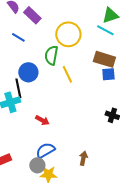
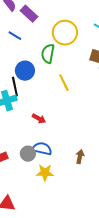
yellow line: (67, 74) -> (64, 83), moved
blue semicircle: (45, 150) -> (42, 149), turned 42
gray circle: (37, 165) -> (28, 154), moved

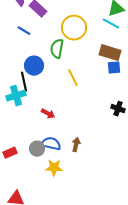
brown arrow: (80, 157) -> (76, 145), moved

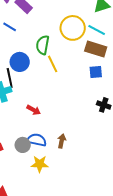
cyan line: (111, 24) -> (97, 30), moved
yellow circle: (74, 28) -> (73, 28), moved
blue square: (114, 68) -> (96, 72), moved
yellow line: (73, 78) -> (53, 64), moved

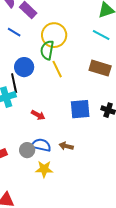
yellow circle: (73, 28) -> (54, 35), moved
brown rectangle: (96, 49) -> (100, 68), moved
blue square: (96, 72) -> (80, 109), moved, size x1.5
brown arrow: (62, 141) -> (66, 146), turned -88

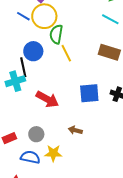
yellow circle: (54, 35) -> (44, 16), moved
red arrow: (38, 115) -> (47, 99), size x1.6
blue semicircle: (41, 145) -> (30, 157), moved

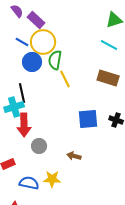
blue circle: (33, 51) -> (32, 62), moved
red arrow: (47, 99) -> (24, 125), moved, turned 60
gray circle: (36, 134) -> (39, 146), moved

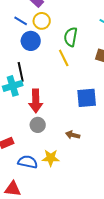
yellow circle: (43, 42) -> (42, 21), size x0.7
green semicircle: (55, 60) -> (71, 37), moved
red arrow: (24, 125) -> (36, 101), moved

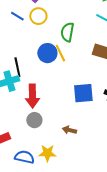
blue circle: (31, 41) -> (47, 53), moved

